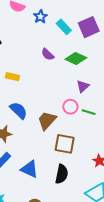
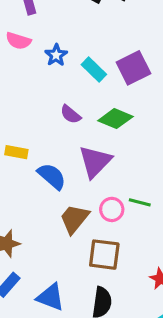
purple triangle: (83, 86) -> (95, 162), moved, size x1.6
pink circle: (70, 107) -> (112, 209), moved
blue semicircle: (19, 110) -> (52, 176), moved

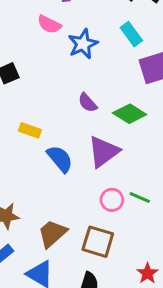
blue star: (56, 55) -> (83, 44), size x1.4
cyan rectangle: (94, 69) -> (131, 34), moved
brown trapezoid: (74, 219) -> (52, 233), moved

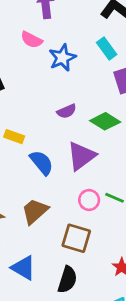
purple semicircle: (87, 103) -> (67, 111), turned -72
brown trapezoid: (52, 233) -> (35, 211), moved

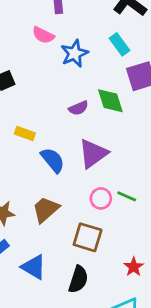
green diamond: (105, 121) -> (110, 101), moved, turned 40

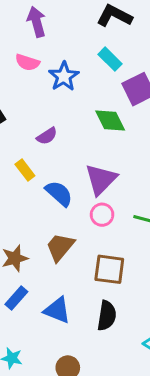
purple semicircle: (78, 108) -> (47, 136), moved
yellow rectangle: (25, 134) -> (25, 170), turned 42
pink circle: (101, 198) -> (102, 215), moved

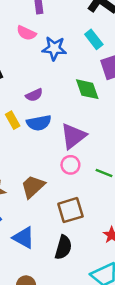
blue star: (64, 76) -> (54, 48), turned 30
blue semicircle: (59, 193) -> (39, 123), moved, turned 120
brown square: (109, 269) -> (70, 210), turned -32

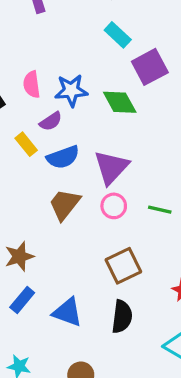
pink semicircle: (26, 33) -> (32, 84), moved, turned 66
blue star: (54, 48) -> (71, 90), moved
yellow rectangle: (13, 120) -> (26, 144), moved
brown trapezoid: (33, 187) -> (65, 204), moved

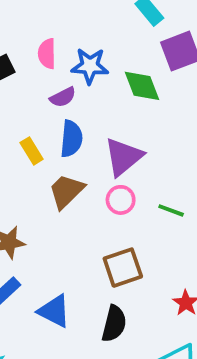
yellow rectangle: (26, 144) -> (32, 151), moved
blue semicircle: (63, 157) -> (71, 139), turned -72

